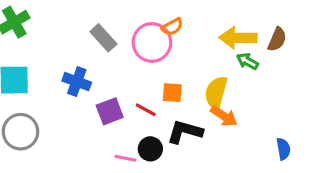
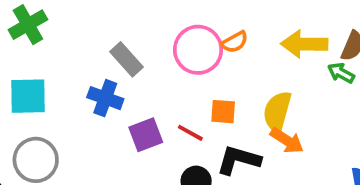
orange semicircle: (172, 27) -> (235, 42), moved
gray rectangle: (103, 38) -> (127, 59), moved
green arrow: (247, 61) -> (341, 73), moved

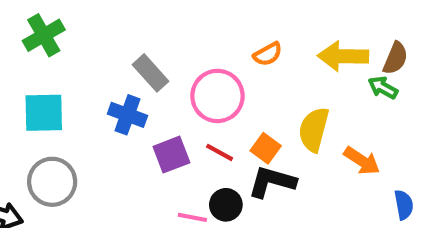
pink circle: (198, 50) -> (217, 96), moved
orange square: (223, 112) -> (266, 148), moved, turned 32
orange arrow: (287, 141) -> (362, 161), moved

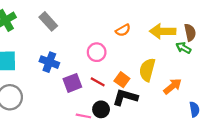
brown semicircle: (395, 58) -> (190, 32), turned -35
gray rectangle: (150, 73) -> (48, 21), moved
pink circle: (217, 96) -> (97, 52), size x0.7
orange arrow: (362, 161) -> (172, 86), turned -72

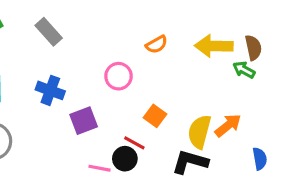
yellow semicircle: (147, 70) -> (199, 132), moved
red line: (98, 82) -> (134, 143), moved
black L-shape: (125, 97) -> (190, 162), moved

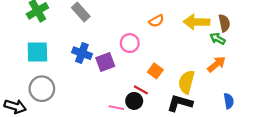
purple square: (84, 121) -> (105, 62), moved
orange arrow: (228, 125) -> (216, 64), moved

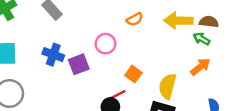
brown semicircle: (224, 23) -> (209, 22), turned -72
red line: (141, 90) -> (118, 95), turned -56

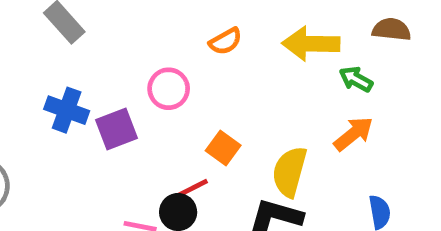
brown semicircle: (209, 22) -> (391, 29), moved

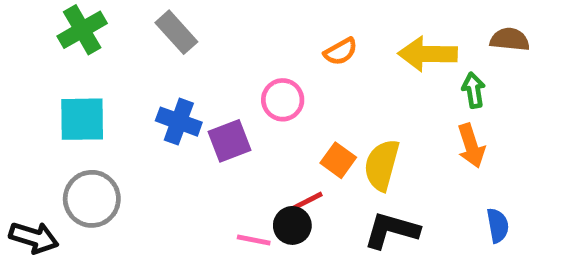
green arrow: (356, 79) -> (474, 90), turned 52
orange arrow: (354, 134) -> (471, 146), turned 111
yellow semicircle: (290, 172) -> (382, 165), moved

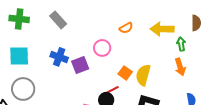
green cross: (82, 30) -> (19, 19), turned 36
brown semicircle: (510, 39) -> (196, 23), turned 84

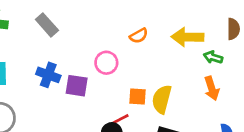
green arrow: (181, 44) -> (213, 57), turned -64
purple square: (80, 65) -> (77, 86), turned 30
orange square: (125, 73) -> (137, 96), turned -32

